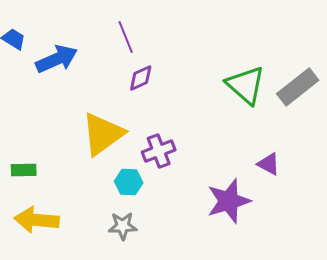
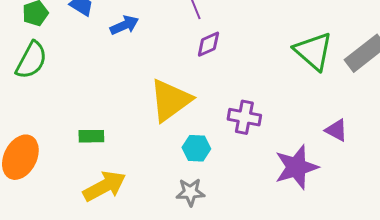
blue arrow: (57, 59) -> (124, 25), size x0.7
purple cross: (159, 151) -> (244, 117), moved, turned 32
yellow arrow: (37, 220) -> (104, 186), turned 147

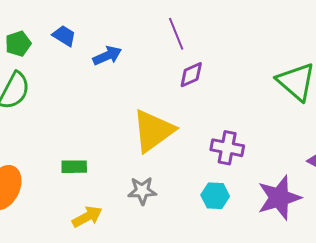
cyan hexagon: (196, 148) -> (215, 196), moved
yellow arrow: (104, 186) -> (87, 217), size x0.7
gray star: (190, 192) -> (142, 191), moved

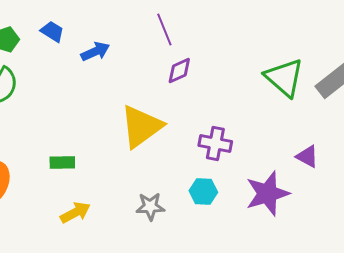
gray star: (142, 191) -> (150, 206), moved

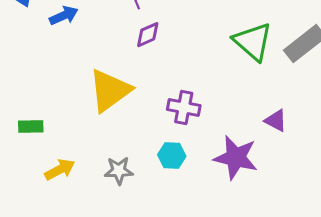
purple star: (267, 194) -> (236, 158), turned 30
yellow arrow: (75, 212) -> (60, 170), moved

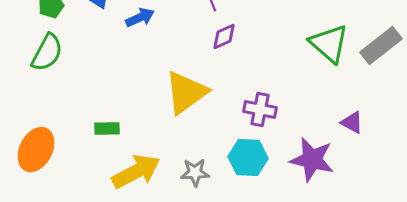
cyan hexagon: (172, 156) -> (248, 158), size x1.4
yellow arrow: (60, 170) -> (136, 172), size x1.6

